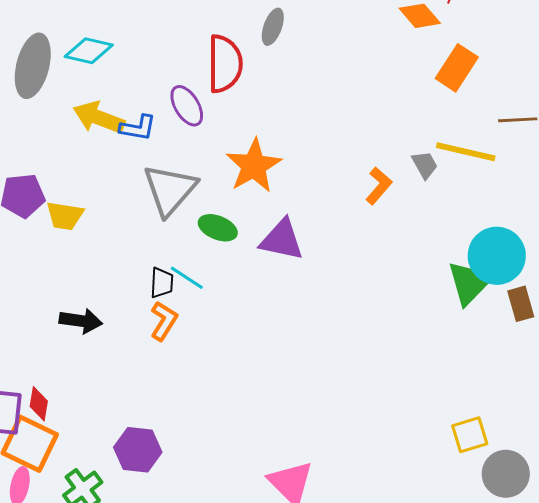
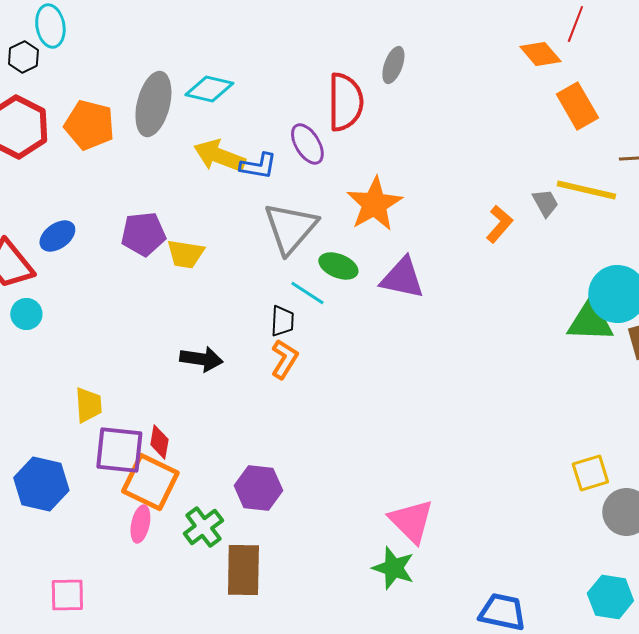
orange rectangle: (457, 68) -> (577, 106), turned -63
cyan line: (187, 278) -> (307, 293), moved
green triangle: (470, 283) -> (590, 321), turned 48

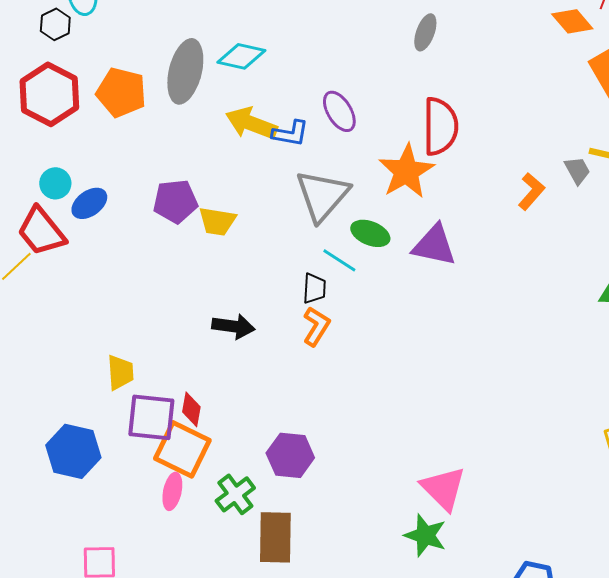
red semicircle: (345, 102) -> (440, 126), moved
cyan circle: (26, 314) -> (55, 183), moved

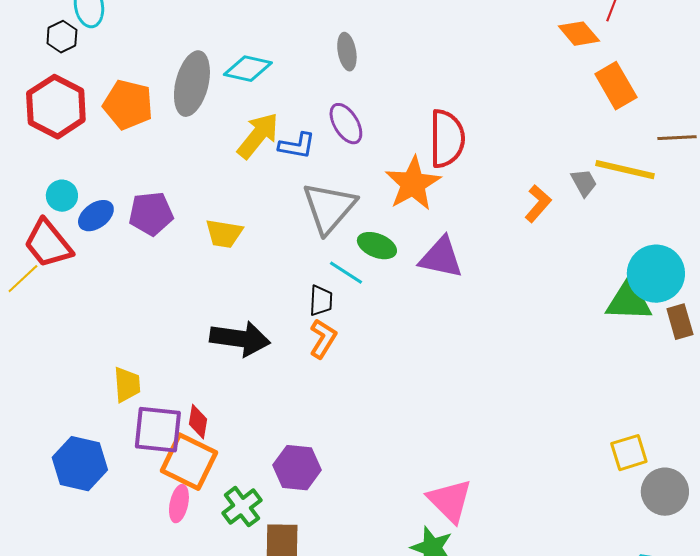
gray ellipse: (425, 32) -> (347, 52), moved, turned -30
yellow arrow: (251, 123) -> (258, 136), turned 108
purple pentagon: (175, 201) -> (151, 214), moved
black arrow: (233, 326) -> (240, 339), size x1.4

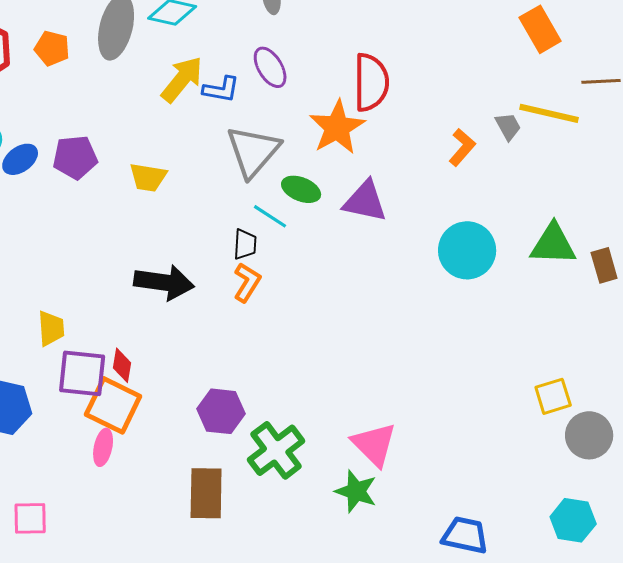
orange pentagon: (128, 105) -> (52, 48), size x0.7
cyan circle: (656, 274) -> (467, 250), moved
green cross: (242, 507) -> (276, 450), moved, size x1.4

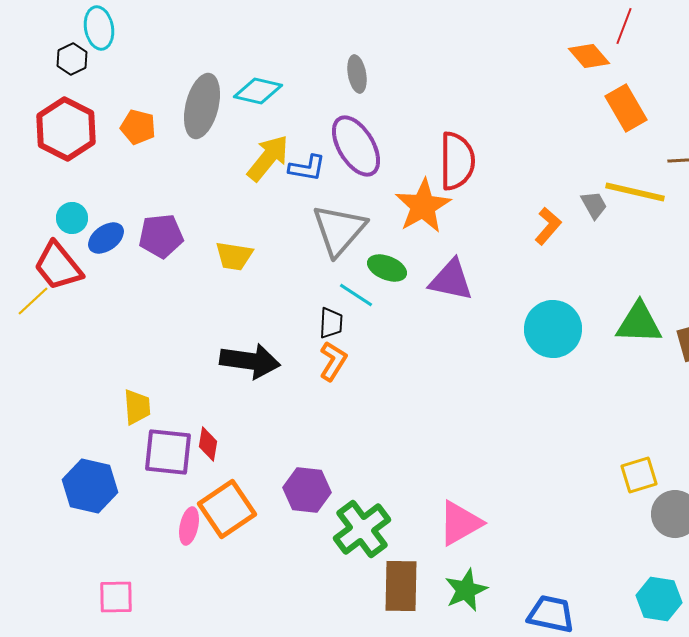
purple ellipse: (270, 67) -> (356, 146), size x1.5
orange square: (113, 405) -> (227, 509), moved, turned 30
pink triangle: (374, 444) -> (460, 523), turned 45
green star: (356, 491) -> (466, 590), moved, turned 30
brown rectangle: (206, 493) -> (401, 586), moved

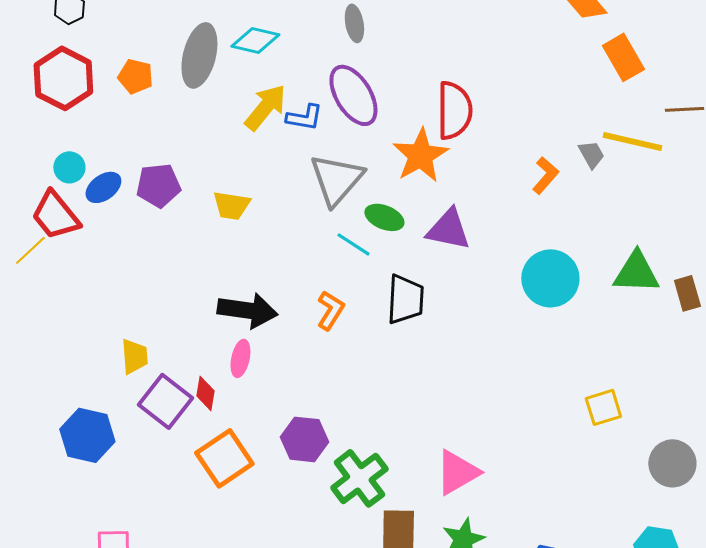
black trapezoid: (331, 323) -> (405, 299), moved, size x1.6
purple square: (168, 452) -> (165, 401), turned 32
yellow square: (639, 475) -> (603, 407), moved
pink ellipse: (189, 526) -> (240, 358), moved

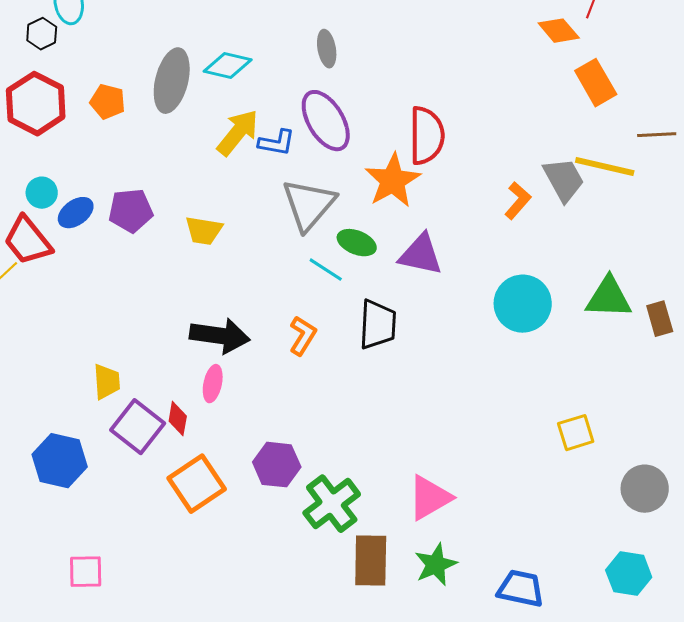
gray trapezoid: (591, 154) -> (564, 180), size x1.6

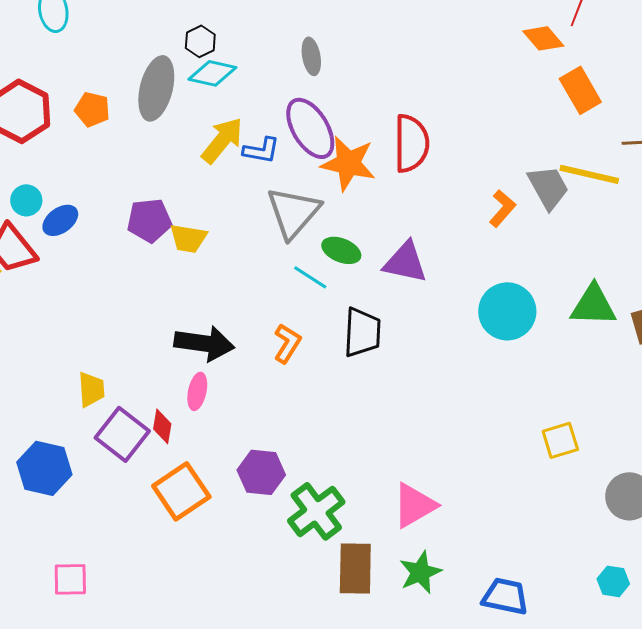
black hexagon: (42, 34) -> (200, 41), moved
orange star: (393, 181) -> (348, 163), moved, turned -30
purple pentagon: (131, 211) -> (149, 220), moved
cyan hexagon: (629, 574) -> (613, 581), size x0.7

